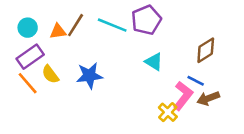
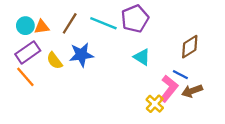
orange triangle: (58, 31) -> (42, 27), moved
yellow semicircle: (50, 74) -> (55, 61), moved
blue star: (89, 76) -> (81, 55), moved

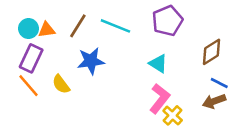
purple pentagon: (135, 19) -> (167, 21), moved
purple rectangle: (28, 52) -> (31, 58), turned -30
yellow semicircle: (55, 61) -> (61, 84), moved
blue line: (180, 75) -> (219, 83), moved
pink L-shape: (169, 89) -> (160, 99), moved

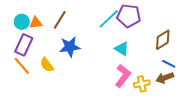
purple pentagon: (167, 21) -> (129, 16), turned 30
cyan line: (115, 26) -> (109, 19), moved, turned -65
yellow cross: (173, 115) -> (142, 84), moved, turned 35

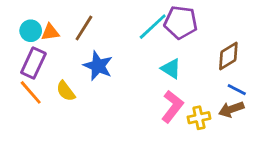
blue star: (70, 47) -> (98, 66), turned 30

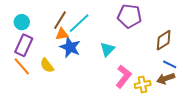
cyan line: (153, 27) -> (79, 23), moved
orange triangle: (50, 32) -> (62, 34), moved
cyan triangle: (171, 69) -> (107, 49), moved, turned 42

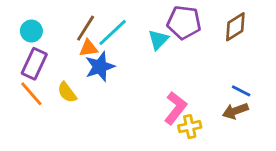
brown diamond: (164, 40) -> (235, 27), moved
blue star: (70, 47) -> (100, 67), turned 30
cyan triangle: (107, 49) -> (158, 40), moved
yellow cross: (143, 85) -> (190, 127), moved

